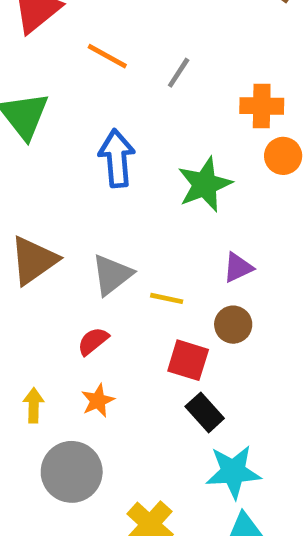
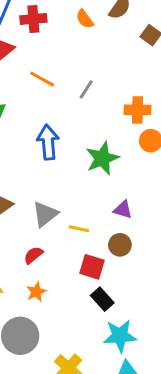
purple triangle: (238, 268) -> (123, 210), turned 42

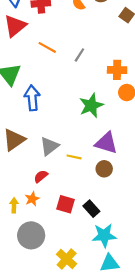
blue arrow: (48, 142) -> (32, 98), moved
purple triangle: (123, 210) -> (106, 143), size x1.6
red square: (92, 267) -> (66, 204), moved
orange star: (36, 292) -> (32, 199), moved

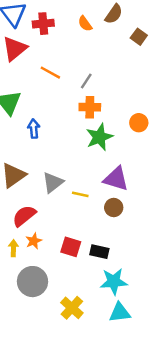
orange cross: (117, 70) -> (90, 107), moved
blue arrow: (32, 98) -> (34, 129), size x0.7
red semicircle: (41, 176) -> (24, 216), moved, size x1.5
black rectangle: (91, 209) -> (99, 252), turned -35

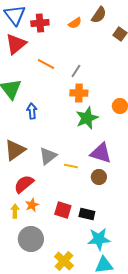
orange semicircle: (85, 24) -> (75, 23), turned -88

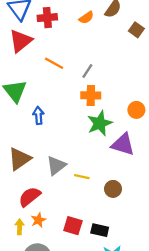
purple triangle: (101, 153) -> (123, 144), moved

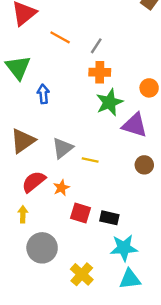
brown circle: (113, 189) -> (144, 165), moved
orange star: (38, 220) -> (61, 188), moved

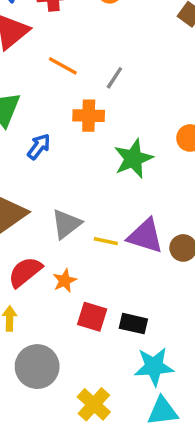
orange cross: (100, 72) -> (89, 116), moved
blue arrow: (43, 94) -> (39, 147), turned 42
purple triangle: (135, 125) -> (145, 236), moved

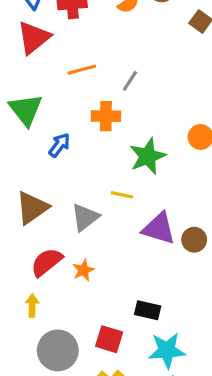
orange line: (63, 66) -> (82, 70), turned -44
yellow line: (106, 241) -> (122, 195), moved
red square: (92, 317) -> (109, 339), moved

